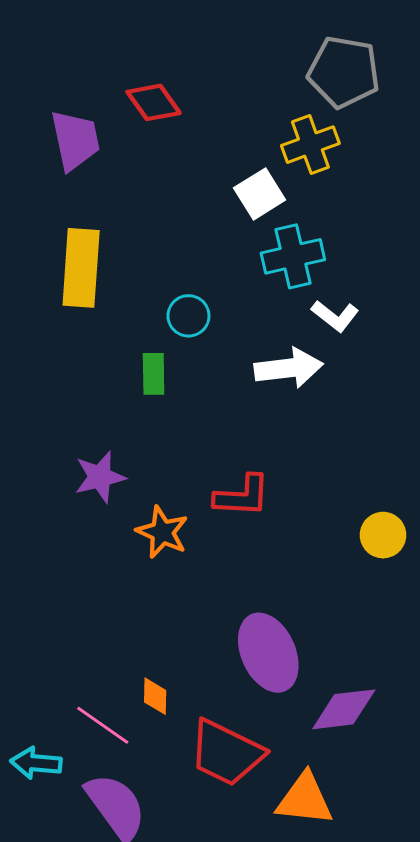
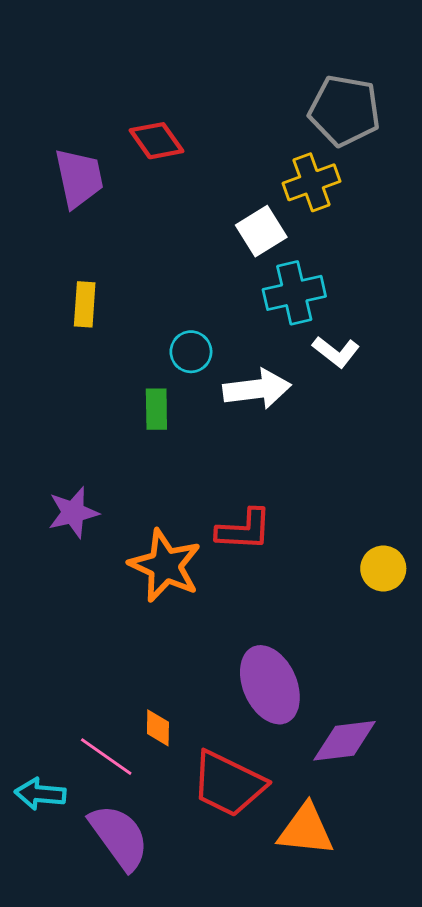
yellow rectangle: (81, 268) -> (85, 304), size x0.6
white arrow: (289, 368) -> (257, 389), moved
purple star: (100, 477) -> (73, 513), moved
orange star: (162, 532) -> (165, 566), size x1.4

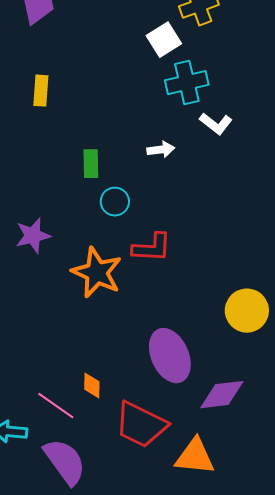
cyan circle: (191, 352) -> (115, 202), moved
white arrow: (257, 389) -> (161, 150), size x0.6
yellow circle: (383, 568) -> (247, 311), moved, size x1.4

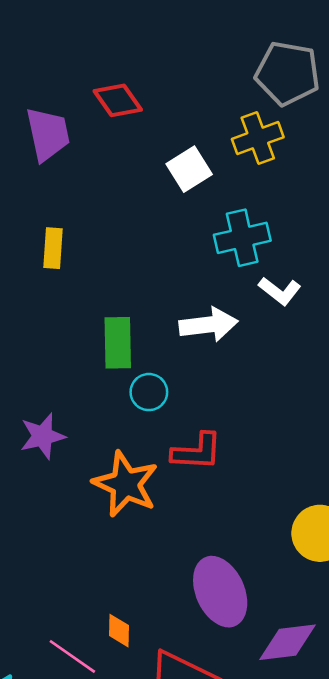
white square: (164, 40) -> (189, 169), moved
white arrow: (161, 150) -> (208, 325), size x1.6
green rectangle: (91, 164) -> (118, 343), size x1.4

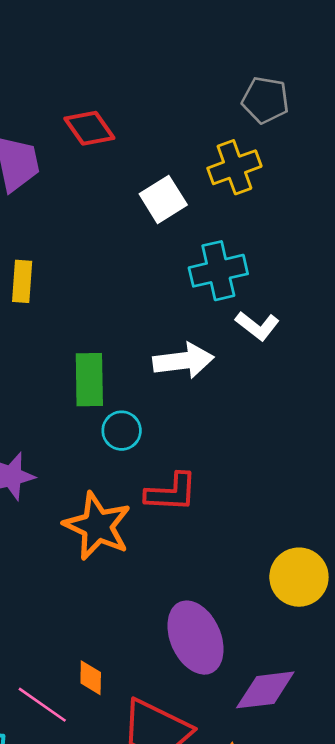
gray pentagon: (288, 73) -> (265, 100), size x0.7

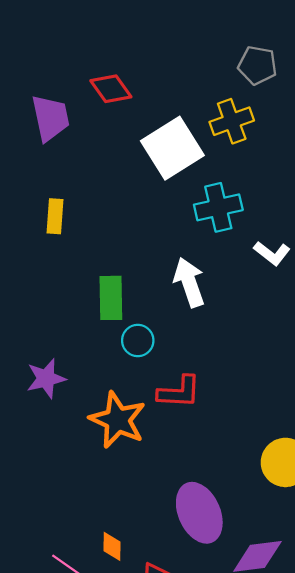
white square: (163, 199) -> (172, 148), size x1.6
white L-shape: (257, 326) -> (272, 253), moved
white arrow: (183, 361) -> (189, 282), turned -102

